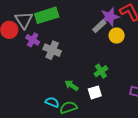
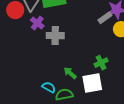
gray cross: (52, 50) -> (55, 36), turned -30
white square: (95, 92) -> (92, 83), size x1.5

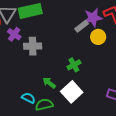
green cross: (101, 63) -> (74, 65), moved
white square: (92, 83) -> (72, 92), turned -30

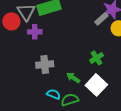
purple cross: (14, 34) -> (35, 32), turned -32
gray cross: (33, 46) -> (45, 64), moved

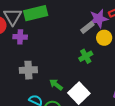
green cross: (97, 58) -> (86, 56), moved

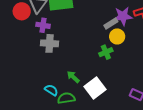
yellow circle: (104, 38) -> (117, 36), moved
gray cross: (28, 70) -> (50, 43), moved

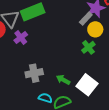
purple cross: (43, 25) -> (21, 38), turned -32
gray cross: (50, 43) -> (34, 73), moved

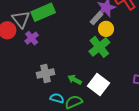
green cross: (88, 47) -> (99, 47), size x1.5

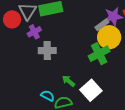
yellow circle: (106, 29) -> (109, 37), size x1.5
gray cross: (46, 74) -> (47, 51), moved

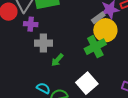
purple cross: (34, 32) -> (31, 24), turned 32
green arrow: (68, 81) -> (57, 60), moved, turned -88

